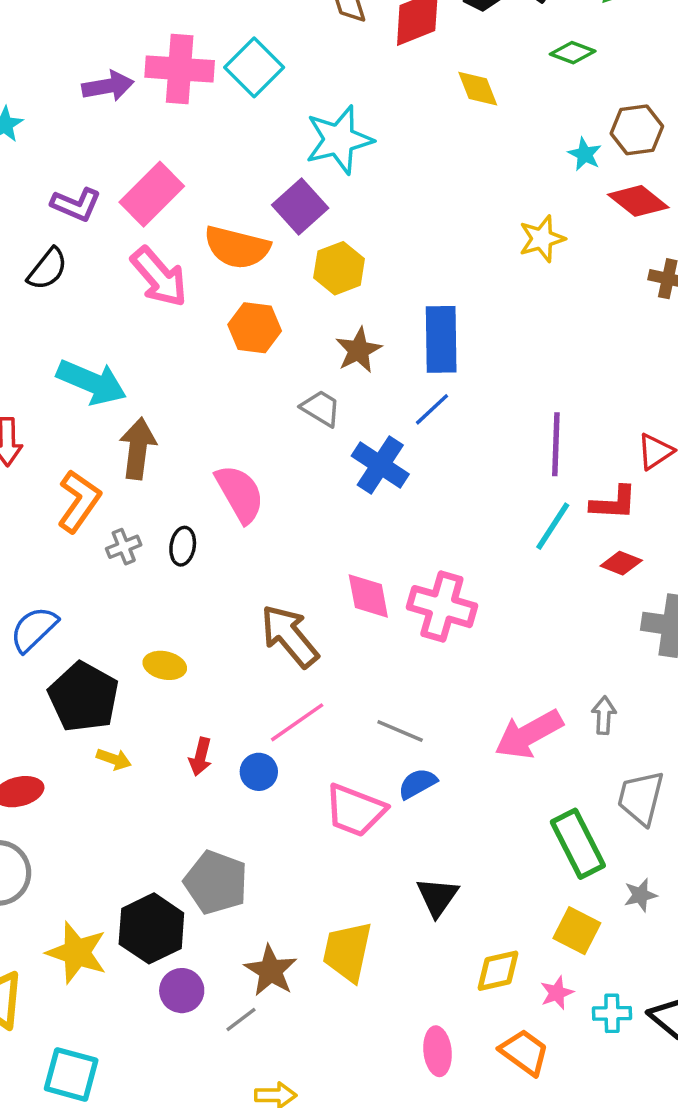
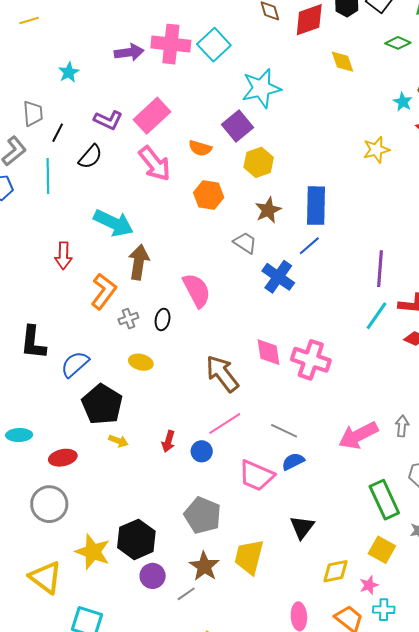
orange semicircle: (237, 247) -> (200, 148), size x0.6
yellow ellipse: (165, 665) -> (141, 362), moved
gray pentagon: (216, 882) -> (203, 515), moved
cyan cross: (612, 1013) -> (384, 610), moved

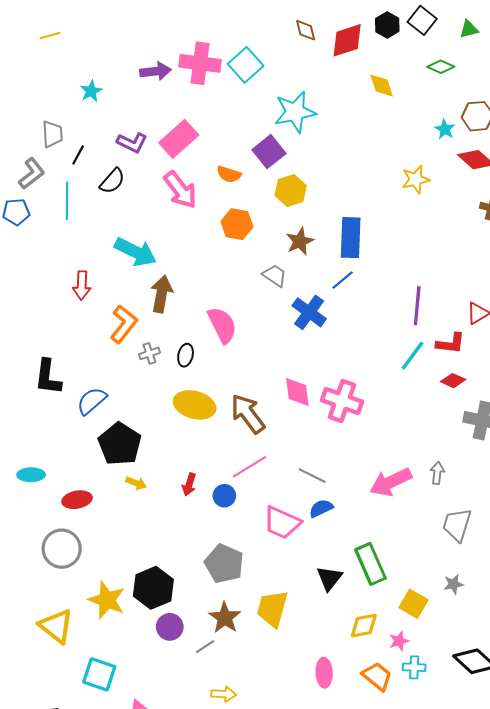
yellow ellipse: (141, 362) -> (195, 405), moved, size x1.6
green rectangle: (384, 500) -> (370, 564), moved

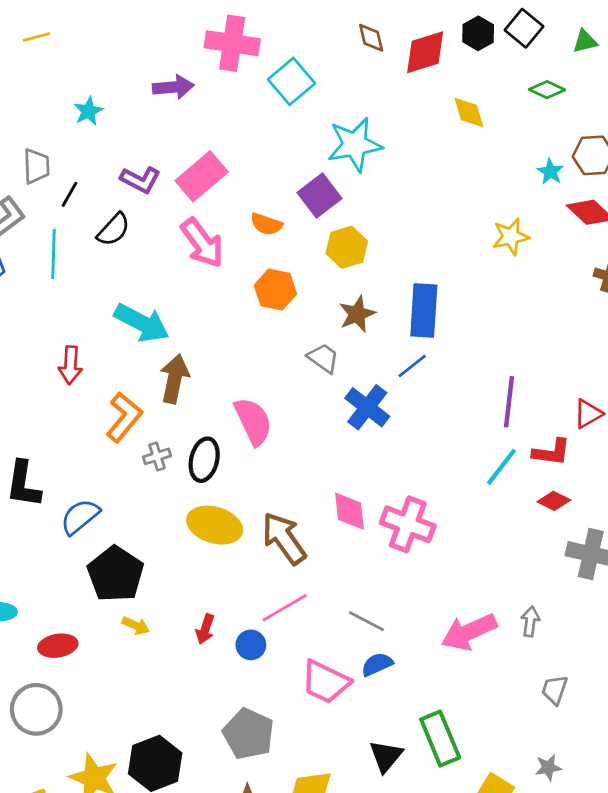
pink cross: (200, 63) -> (232, 43), moved
black ellipse: (186, 355) -> (204, 460), size x1.4
gray trapezoid: (457, 525) -> (555, 690), size x0.7

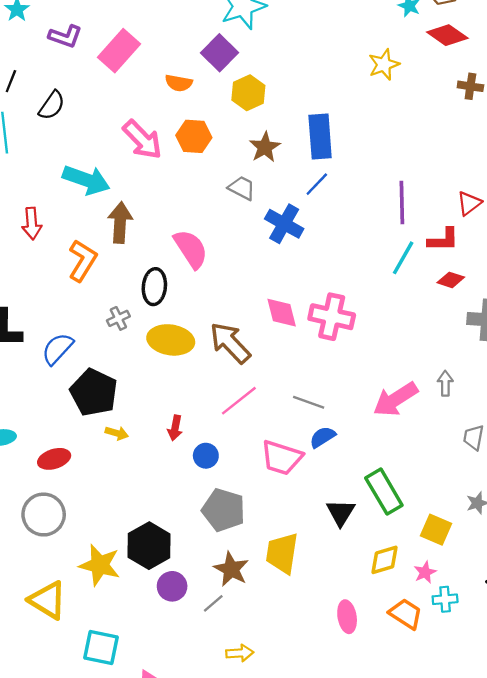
purple L-shape: (140, 180) -> (65, 36), moved
pink arrow: (202, 243) -> (142, 140), moved
gray cross: (157, 456) -> (118, 318), moved
blue circle: (251, 645) -> (206, 456), moved

